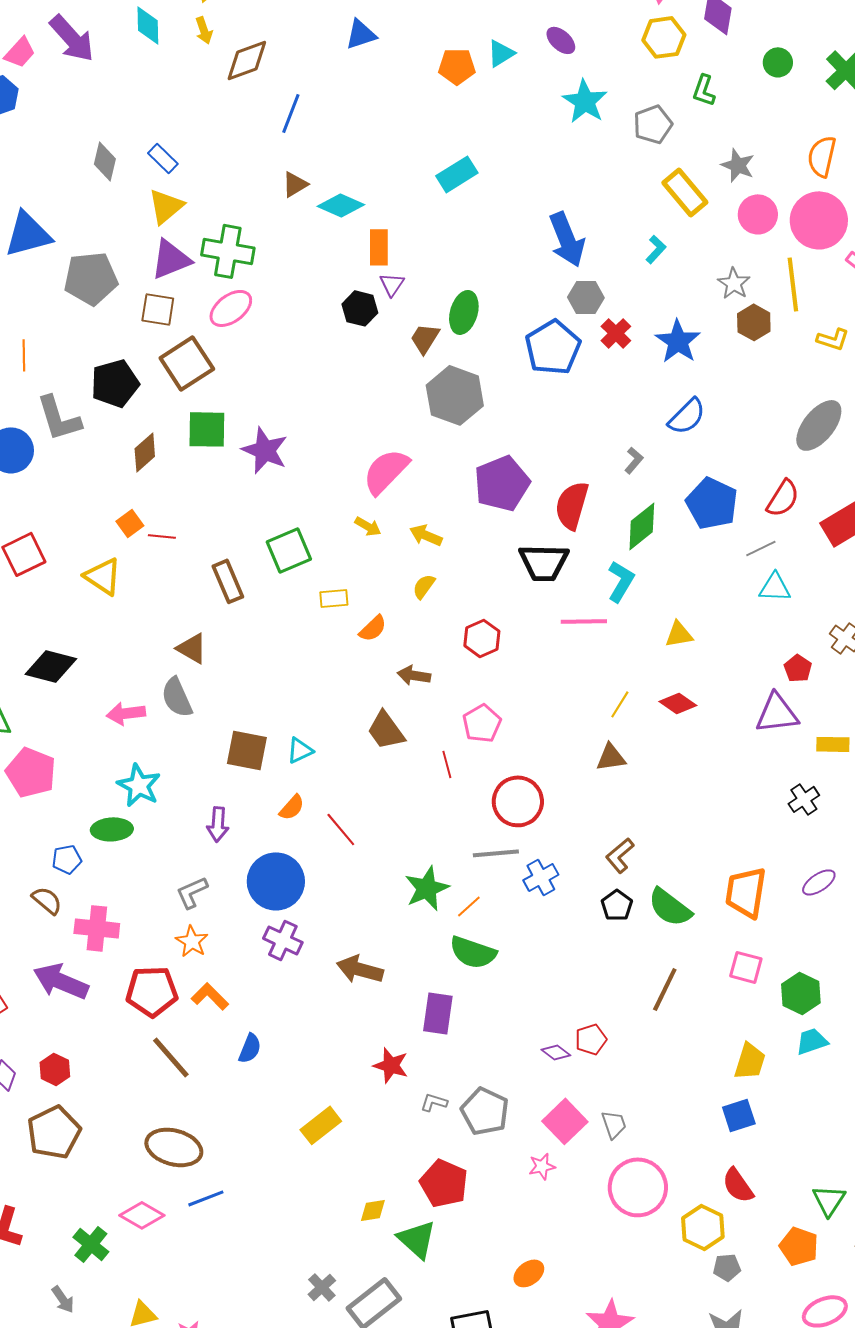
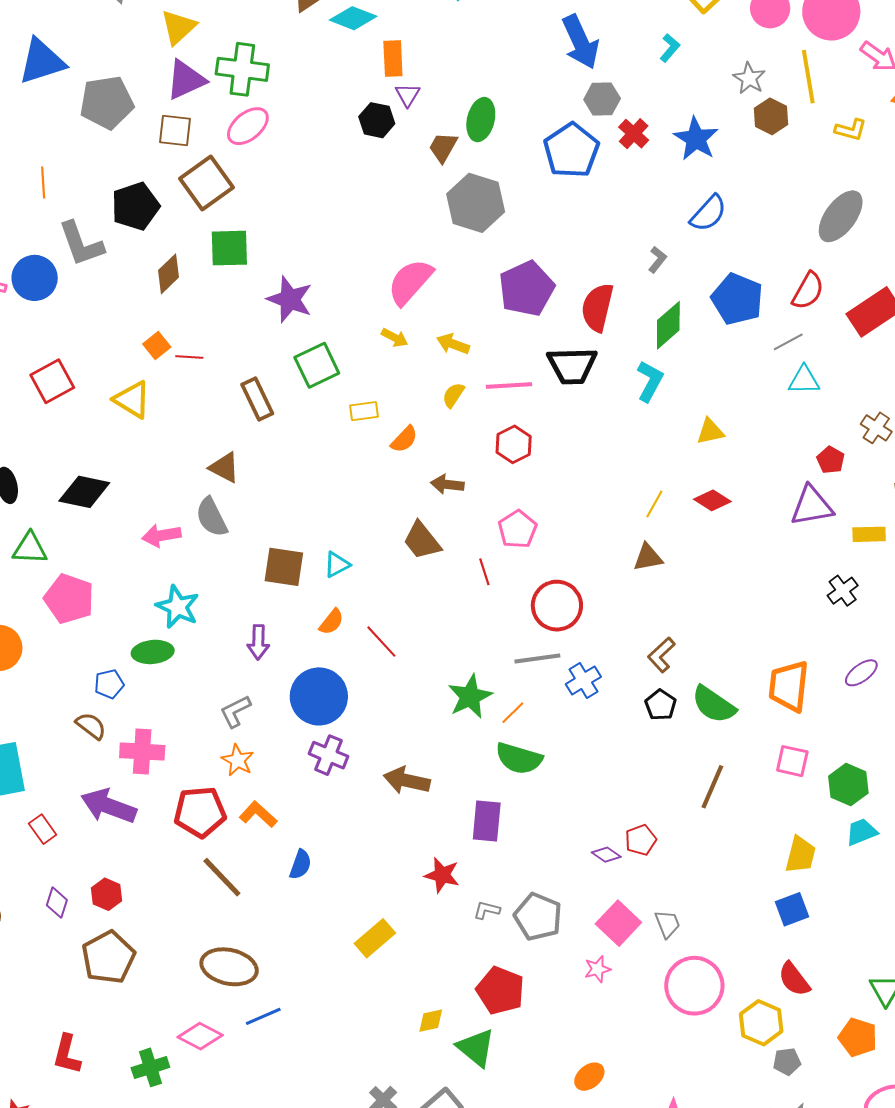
purple star: (265, 450) -> (290, 299), moved
pink line: (584, 621) -> (509, 386), moved
green cross: (91, 1244) -> (150, 1067), turned 36

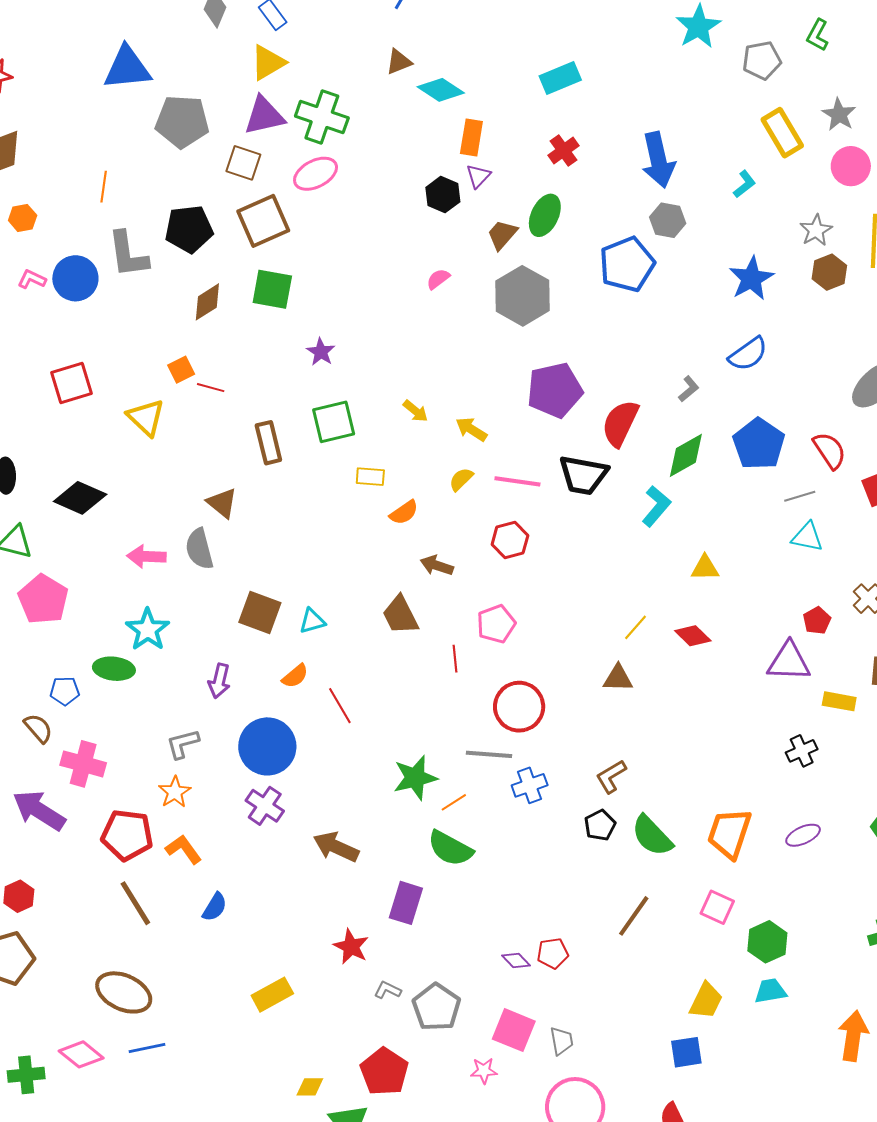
red cross: (634, 134) -> (564, 151), moved
pink semicircle: (410, 282) -> (438, 279), moved, size x0.5
red semicircle: (808, 291) -> (830, 450), turned -75
purple star: (290, 299) -> (321, 352), size x0.6
pink square: (618, 923) -> (514, 1030), turned -33

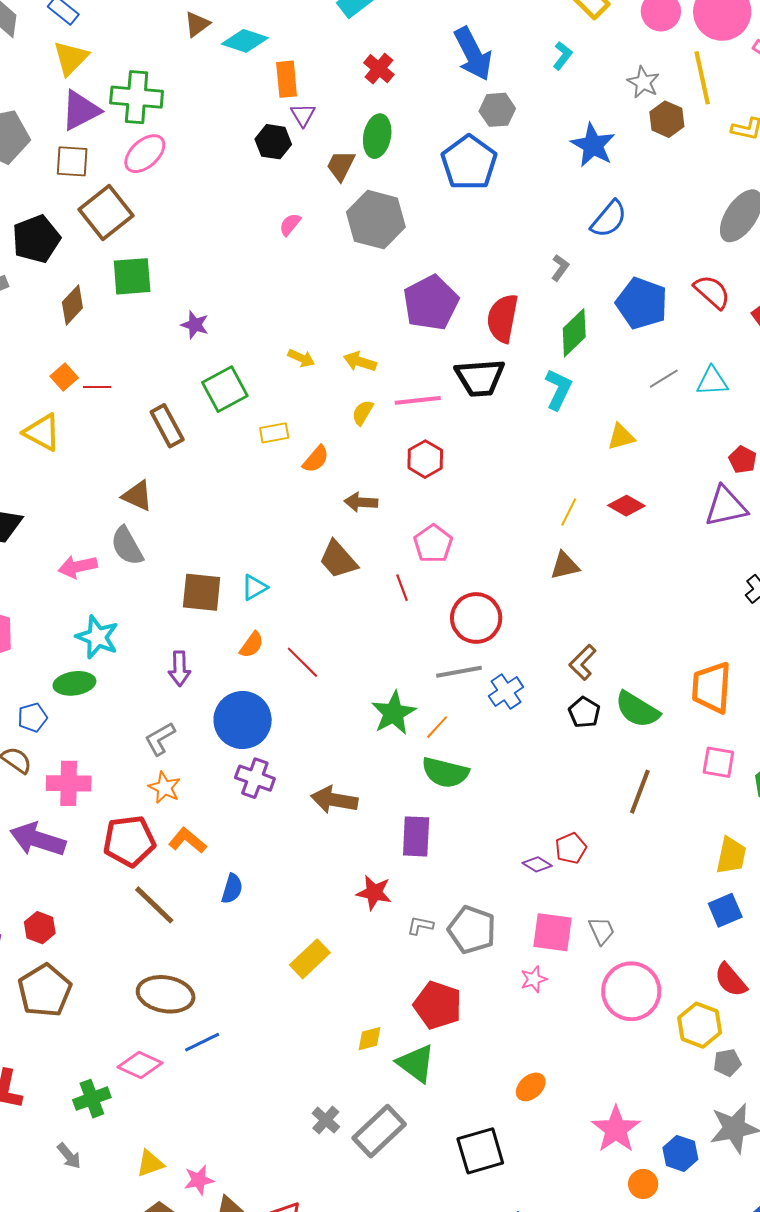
gray line: (800, 496) -> (664, 379), moved

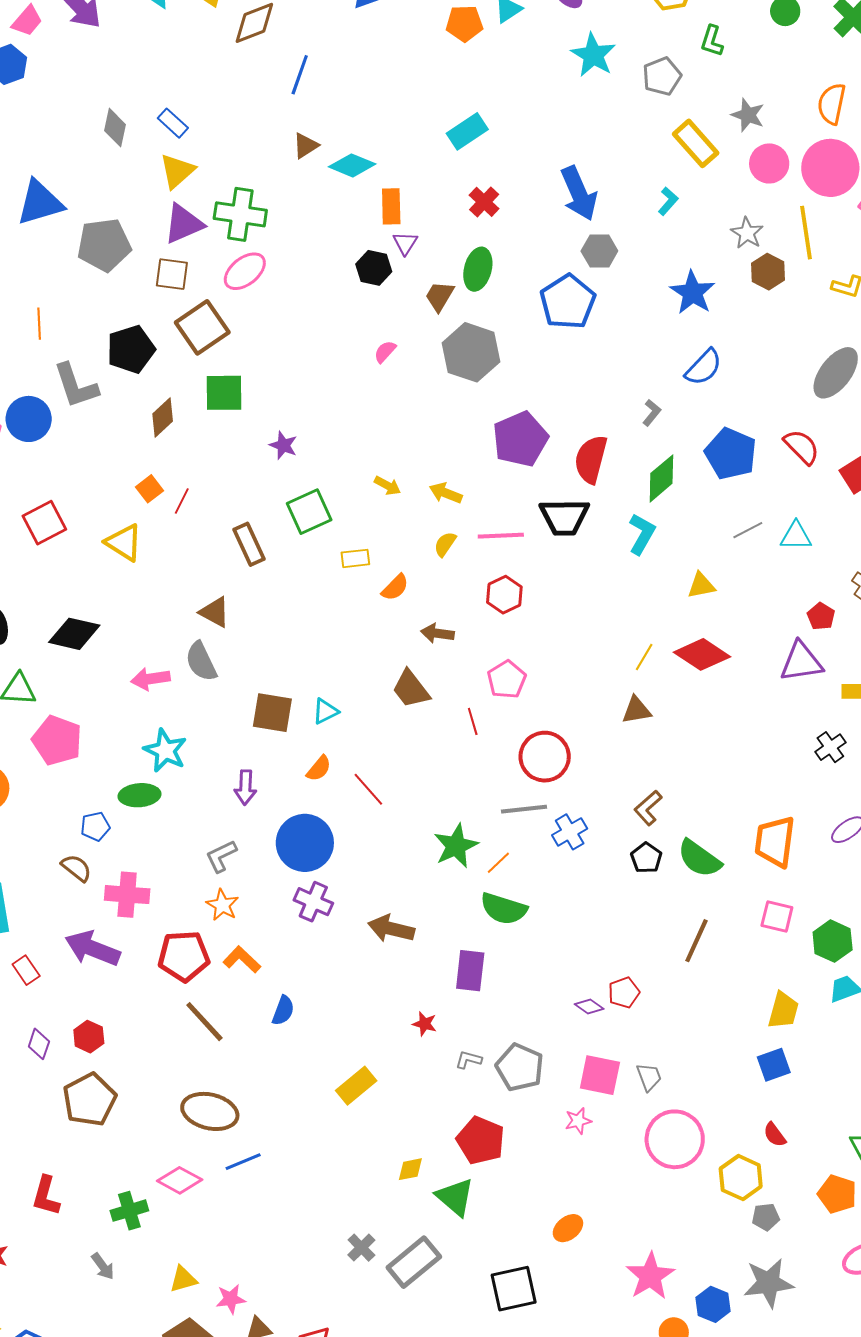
red line: (97, 387) -> (182, 501), turned -68
red diamond: (626, 506) -> (702, 654), size x1.5
red star: (374, 893) -> (425, 1024), size x0.7
red semicircle: (731, 980) -> (775, 1135), size x0.7

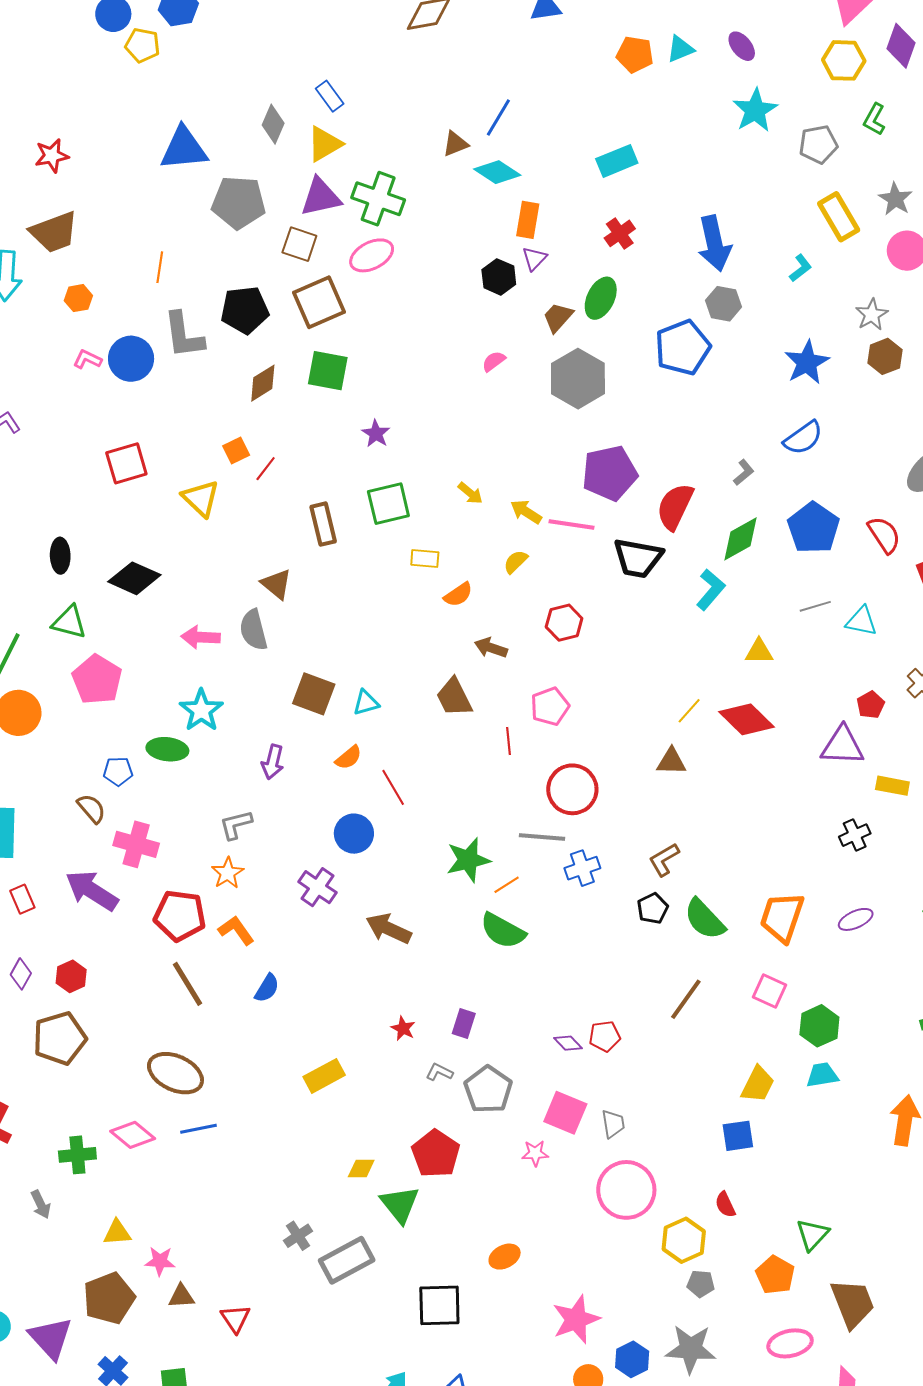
blue line: (300, 75) -> (498, 118), moved
gray diamond: (115, 128) -> (273, 124), moved
pink line: (501, 536) -> (572, 524), moved
blue circle: (305, 843) -> (354, 834), moved, size x0.7
purple rectangle: (470, 971) -> (464, 1024), moved, size x0.7

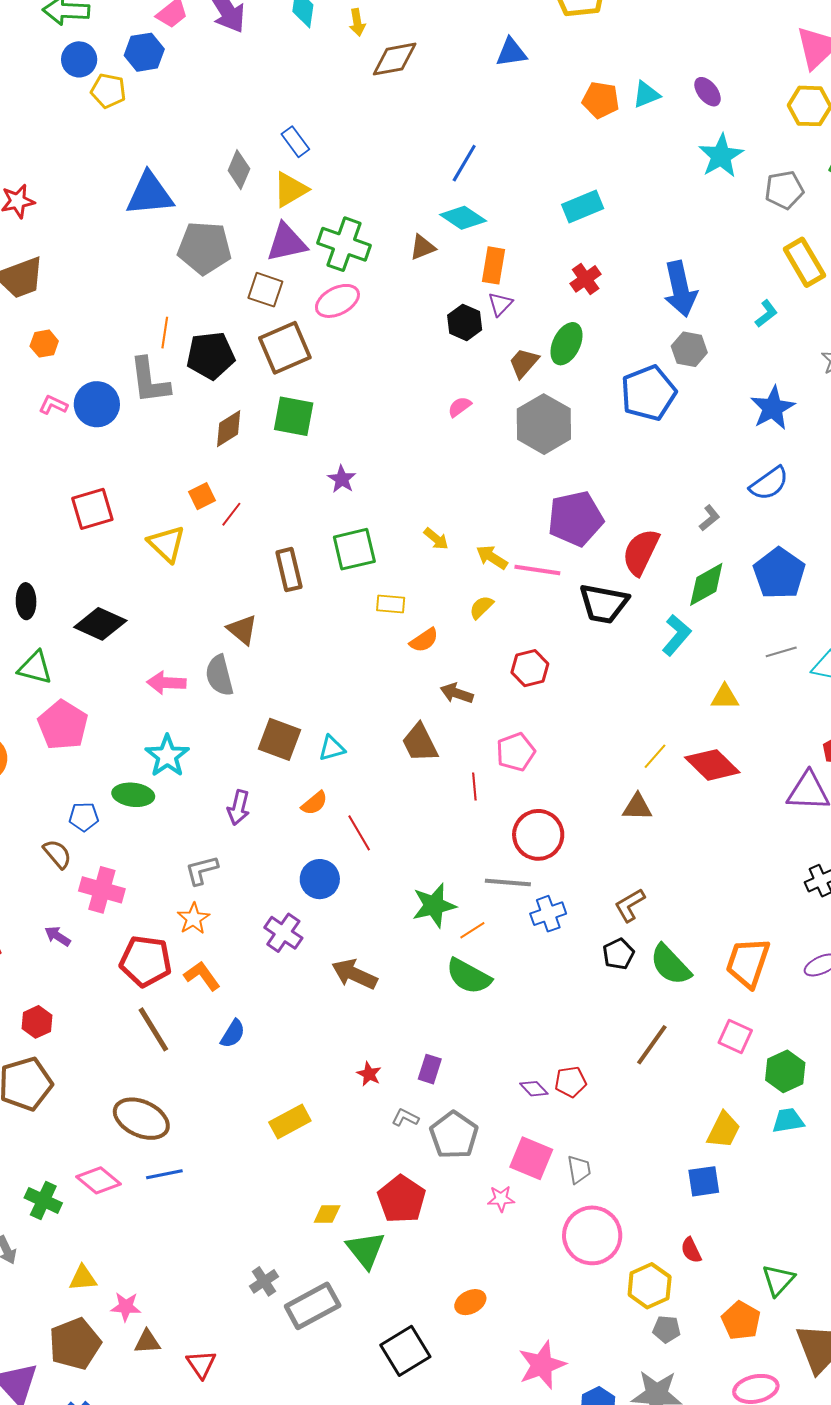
brown triangle: (455, 144) -> (423, 247), moved
orange line: (160, 267) -> (165, 333), moved
purple arrow: (92, 891) -> (58, 936), size x0.5
green cross: (77, 1155) -> (43, 1200), turned 30
black square: (439, 1305) -> (405, 1351), turned -30

